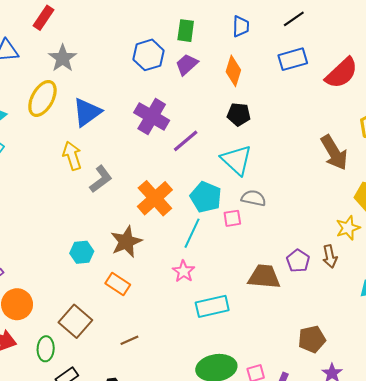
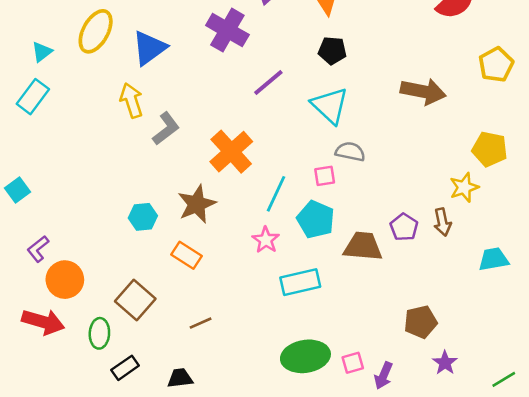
purple cross: (152, 117) -> (227, 30), moved
brown arrow: (334, 153) -> (423, 91), moved, turned -48
cyan pentagon: (206, 197) -> (316, 219), moved

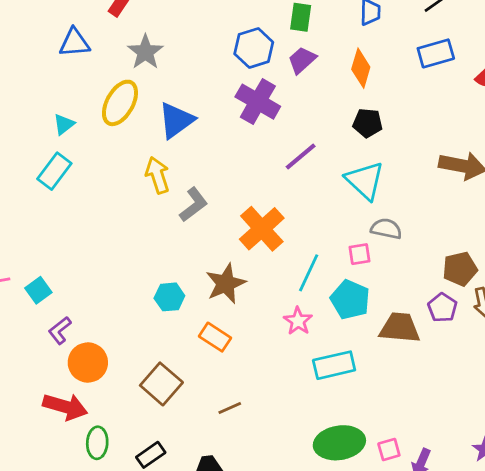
cyan square: (18, 190) -> (38, 290), moved
brown pentagon: (421, 322) -> (460, 269), moved
green ellipse: (99, 333) -> (97, 443), moved

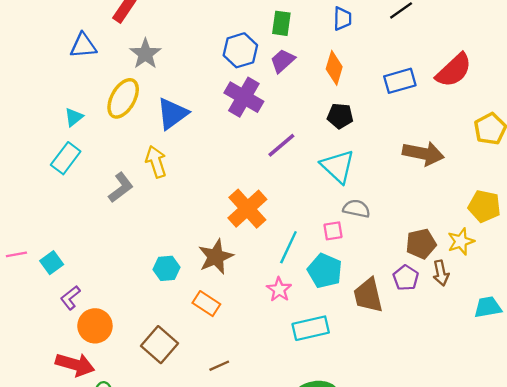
blue rectangle: (436, 53) -> (400, 81), moved
gray L-shape: (194, 205) -> (121, 187), moved
brown trapezoid: (400, 328) -> (368, 295), turned -108

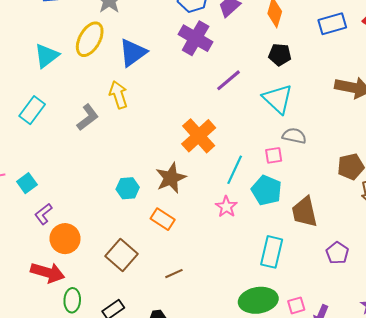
cyan triangle: (74, 117) -> (47, 56), size x1.5
cyan rectangle: (66, 158) -> (32, 110), moved
purple pentagon: (406, 278) -> (337, 253), moved
cyan rectangle: (311, 328) -> (272, 252), moved, turned -64

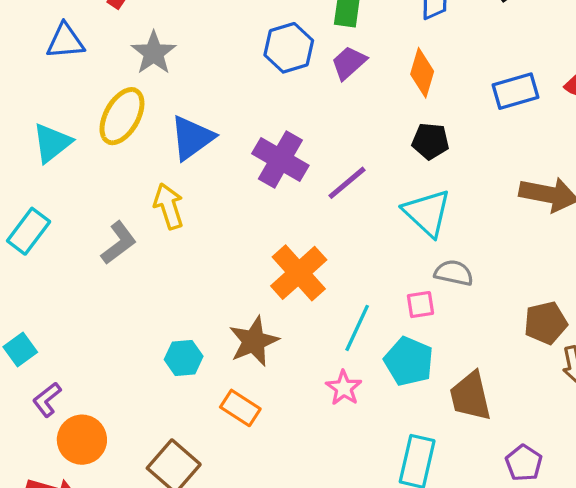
purple cross: (196, 38) -> (280, 159), moved

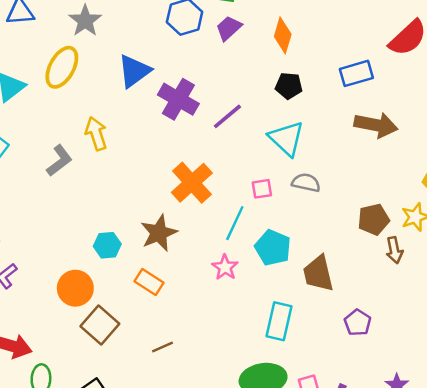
blue rectangle: (515, 91) -> (356, 73), moved
blue triangle: (192, 138) -> (134, 71), moved
pink square: (420, 305) -> (262, 189), moved
orange circle: (82, 440) -> (75, 288), moved

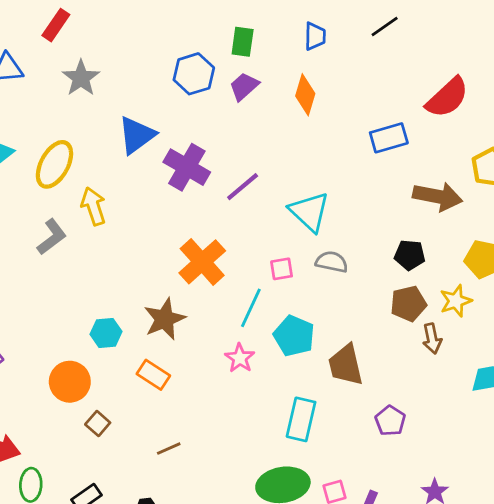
yellow ellipse: (62, 67) -> (54, 164), moved
black pentagon: (289, 86) -> (410, 255), moved
brown arrow: (376, 125) -> (438, 196), moved
brown square: (100, 325) -> (98, 424), size x0.6

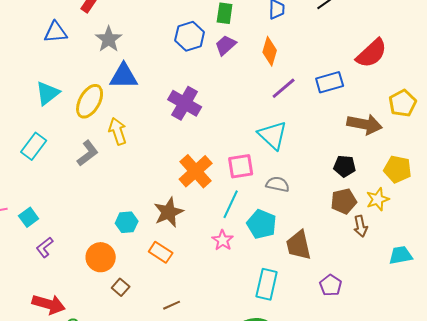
blue triangle: (137, 135) -> (124, 76), moved, turned 36
purple line: (243, 187) -> (284, 88), moved
gray semicircle: (332, 262) -> (278, 184), moved
pink square: (282, 269) -> (241, 166), moved, size x1.5

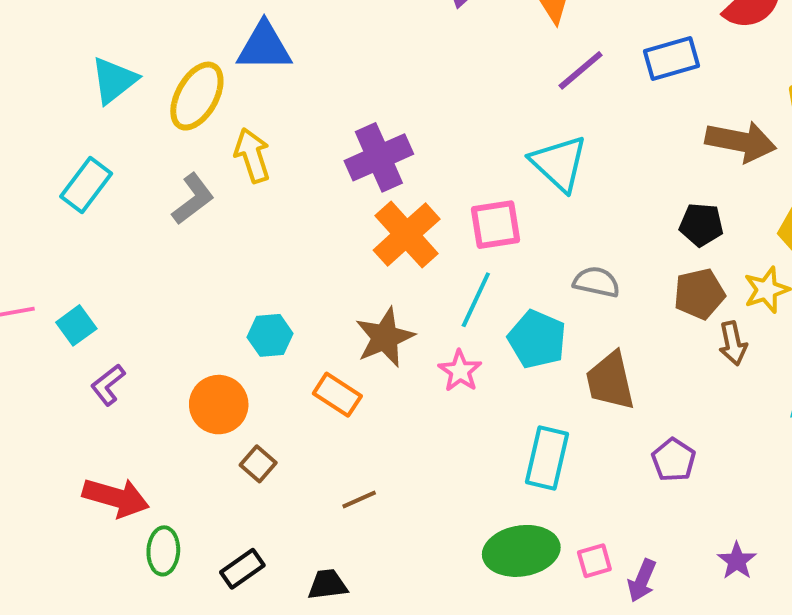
purple cross: (185, 103) -> (379, 157), moved, turned 36
gray semicircle: (278, 184) -> (596, 282), moved
brown star: (169, 212) -> (385, 337), moved

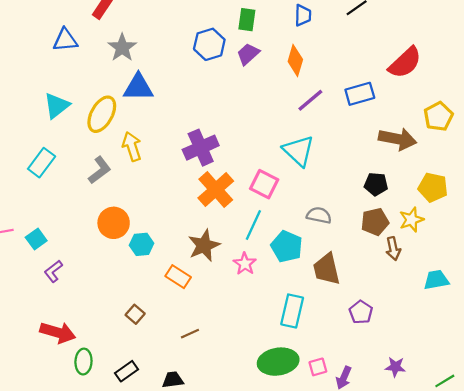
pink square: (496, 225) -> (264, 184), turned 36
orange circle: (219, 405) -> (114, 223), moved
purple star: (737, 561) -> (395, 367), turned -30

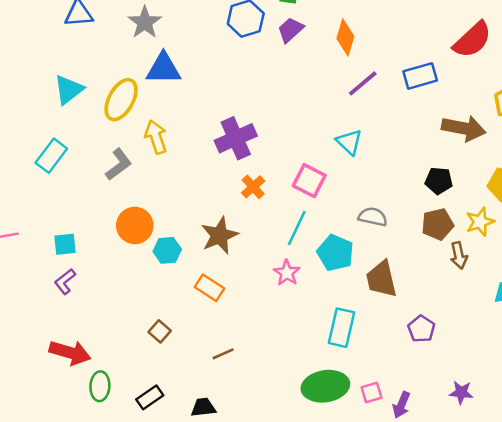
cyan triangle: (299, 151) -> (349, 142), size x0.7
orange cross: (216, 189) -> (253, 187), size x0.6
cyan square: (36, 239) -> (65, 244), moved, turned 30
brown star: (204, 245) -> (219, 235), moved

